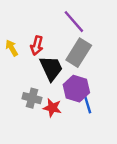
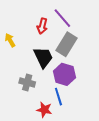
red arrow: (37, 45) -> (42, 26), moved
blue line: (87, 103) -> (58, 97), moved
red star: (52, 108) -> (44, 110), moved

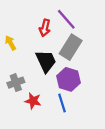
gray cross: (27, 83) -> (16, 83), moved, turned -35
red star: (44, 110) -> (33, 101), moved

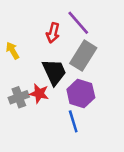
red star: (33, 101) -> (39, 93), moved

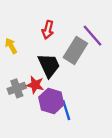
purple line: (78, 23) -> (93, 36), moved
purple hexagon: (81, 93) -> (51, 101), moved

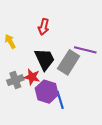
purple line: (93, 36) -> (85, 50), moved, turned -35
gray rectangle: (75, 50) -> (69, 62), moved

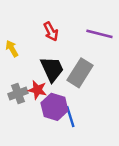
red arrow: (44, 27) -> (51, 31), turned -42
purple line: (85, 50) -> (99, 34), moved

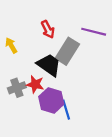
black trapezoid: (52, 69) -> (49, 65), turned -30
gray rectangle: (80, 73) -> (67, 51), moved

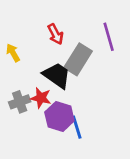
purple line: (94, 32) -> (109, 37), turned 60

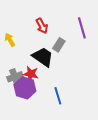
gray rectangle: (78, 59) -> (59, 45), size x0.6
purple hexagon: (59, 116) -> (25, 88), moved

